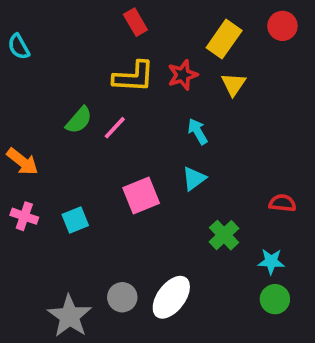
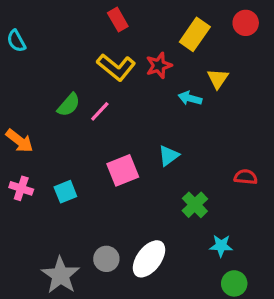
yellow L-shape: (134, 77) -> (116, 67), turned 36
yellow triangle: (233, 84) -> (218, 79), moved
cyan arrow: (198, 131) -> (190, 98), moved, turned -45
cyan star: (271, 261) -> (221, 246), moved
green circle: (275, 299) -> (234, 283), moved

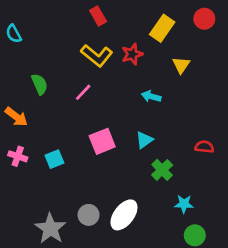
cyan arrow: (190, 98) -> (151, 96), moved
green semicircle: (69, 105) -> (40, 84), moved, turned -65
cyan triangle: (169, 156) -> (144, 140), moved

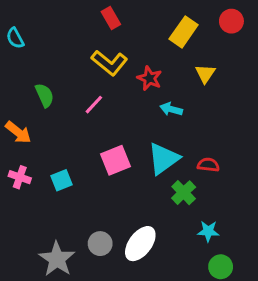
red star: (132, 54) -> (150, 78), moved, turned -30
cyan triangle: (144, 140) -> (163, 159), size x1.6
red semicircle: (204, 147) -> (208, 165), moved

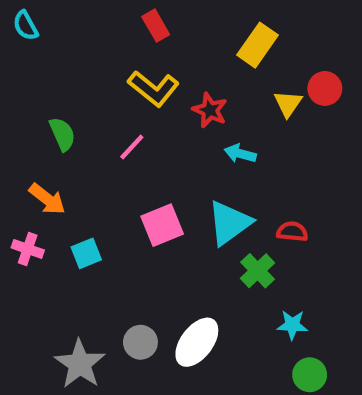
red circle: (231, 21) -> (325, 88), moved
cyan semicircle: (15, 38) -> (26, 26), moved
orange arrow: (18, 132) -> (47, 199), moved

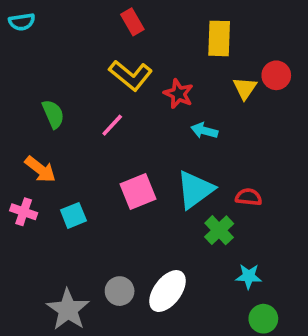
cyan semicircle: (26, 26) -> (22, 22), turned -70
yellow rectangle: (258, 45) -> (219, 38), turned -33

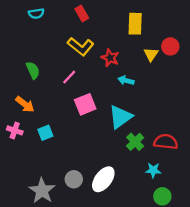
cyan semicircle: (22, 22) -> (36, 13), moved
pink square: (138, 191) -> (85, 104), moved
red semicircle: (249, 197) -> (166, 142), moved, size x1.5

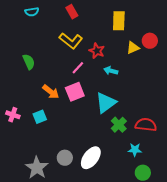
yellow triangle: (151, 54) -> (133, 48), turned 32
pink line: (69, 77) -> (78, 68), moved
orange arrow: (25, 104) -> (51, 92), moved

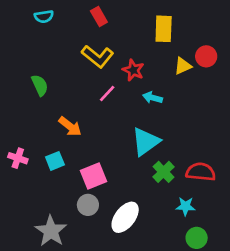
pink square: (75, 92) -> (93, 176), moved
gray circle: (65, 158) -> (88, 205), moved

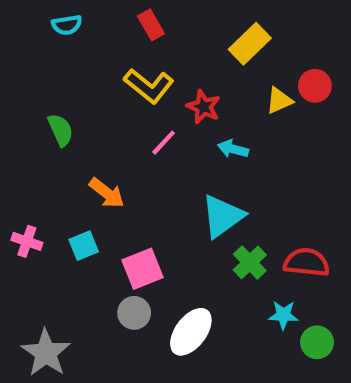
yellow rectangle: (164, 29) -> (250, 44), turned 44
gray star: (51, 231) -> (46, 353), moved
green circle: (197, 238) -> (317, 342), moved

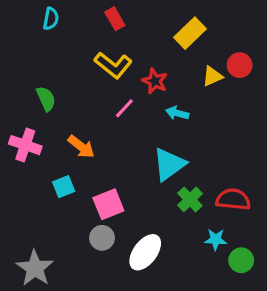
cyan semicircle: (67, 25) -> (51, 19), turned -70
pink cross: (27, 241) -> (25, 145), moved, size x1.4

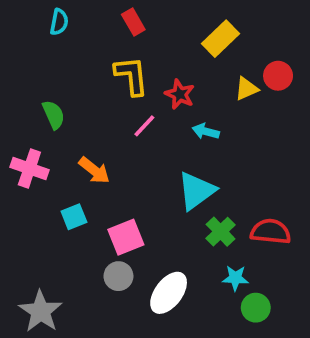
yellow L-shape: (113, 65) -> (131, 76), turned -135
cyan star: (216, 239) -> (235, 278), moved
green circle: (241, 260) -> (256, 308), moved

